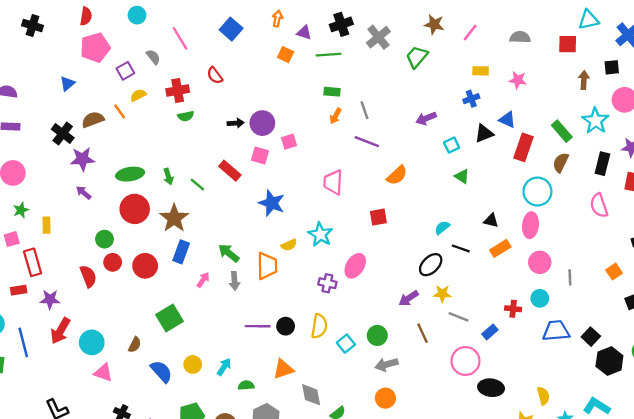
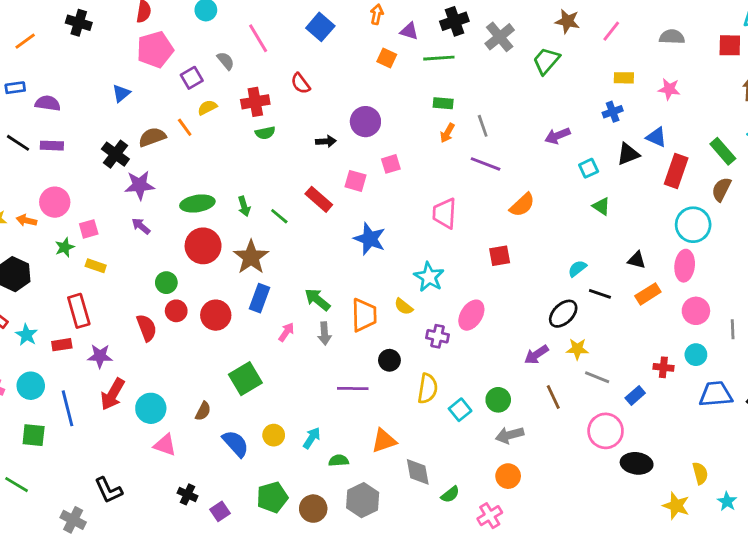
purple circle: (262, 123) -> (365, 122), moved
yellow rectangle: (46, 225) -> (96, 266), turned -70
pink square: (12, 239) -> (89, 229), moved
yellow semicircle: (289, 245) -> (404, 307), moved, turned 63
black circle: (286, 326) -> (389, 360), moved

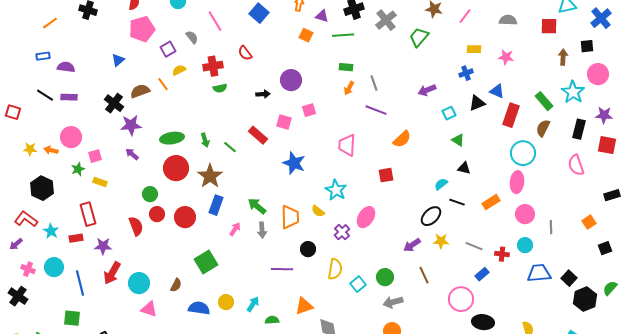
black triangle: (637, 260) -> (464, 168), moved
purple cross: (437, 336) -> (342, 232), turned 35
gray line: (597, 377) -> (474, 246), moved
green square: (34, 435) -> (72, 318), moved
blue semicircle: (236, 444) -> (199, 308), turned -40

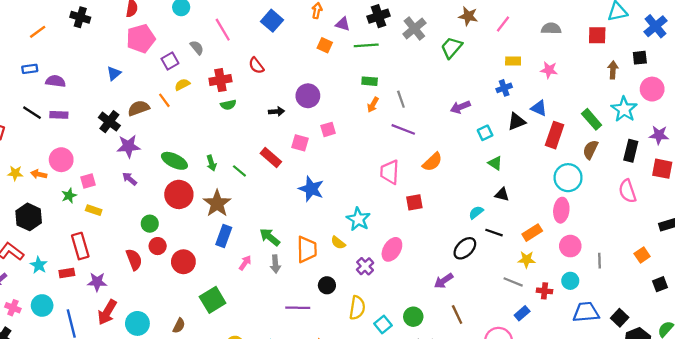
green ellipse: (172, 138) -> (174, 161), turned 35
pink trapezoid: (347, 145) -> (390, 172), moved
red circle: (185, 217) -> (183, 262), moved
yellow star: (441, 241) -> (527, 260), moved

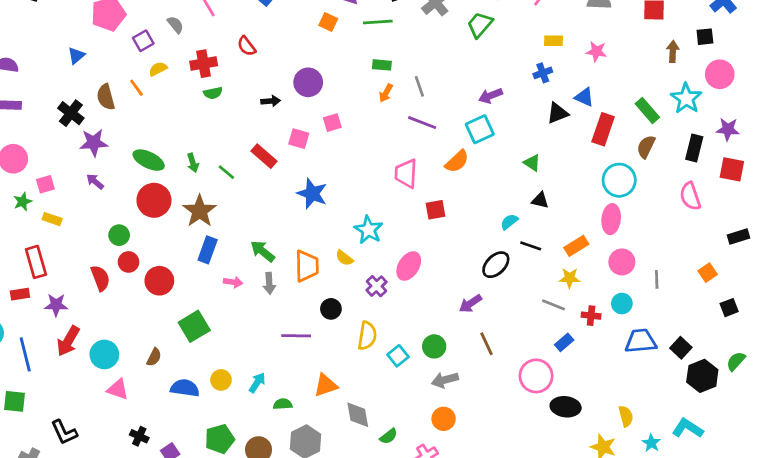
brown semicircle: (139, 108) -> (106, 97), turned -85
cyan square: (485, 133) -> (480, 129), moved, size x1.5
pink arrow: (245, 263) -> (233, 282), turned 64

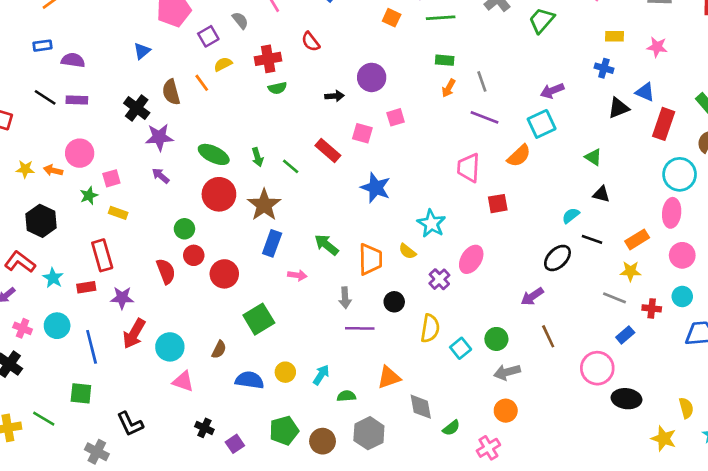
blue cross: (543, 73) -> (604, 68), turned 36
gray arrow: (269, 283) -> (345, 298), moved

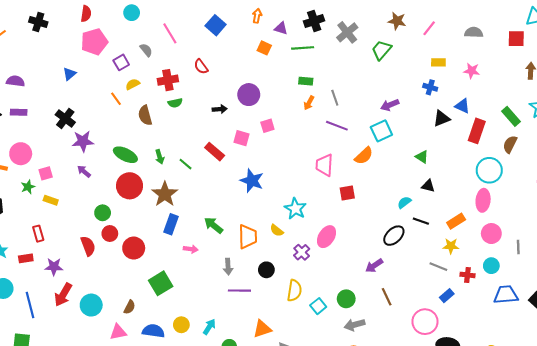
brown semicircle: (171, 92) -> (145, 115), moved
red rectangle: (102, 255) -> (38, 234), size x0.7
pink triangle: (183, 381) -> (118, 332), moved, turned -30

